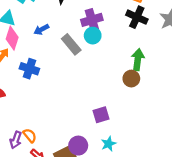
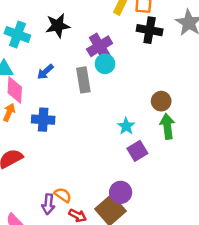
gray rectangle: (71, 44) -> (83, 80), turned 45
green arrow: (138, 60) -> (167, 126), moved
cyan star: (109, 144) -> (126, 126), moved

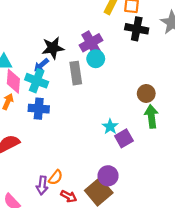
black star: (58, 26) -> (53, 48), moved
cyan cross: (17, 34) -> (37, 81), moved
cyan star: (126, 126) -> (110, 127), moved
orange semicircle: (63, 195) -> (56, 177), turned 91

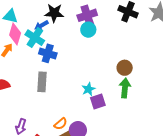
gray rectangle: (76, 73) -> (42, 82), moved
blue cross: (39, 109) -> (48, 53), moved
orange semicircle: (56, 177) -> (61, 124), moved

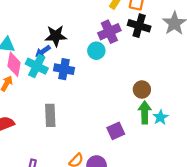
purple cross: (87, 15) -> (109, 32), moved
blue cross: (48, 53) -> (64, 69), moved
cyan star: (88, 89) -> (160, 117), moved

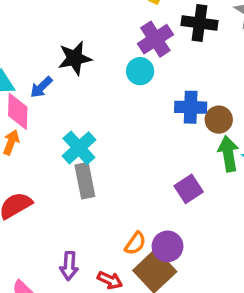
blue arrow: (43, 51) -> (41, 87), moved
cyan cross: (37, 66) -> (79, 148), moved, turned 30
blue cross: (64, 69) -> (191, 107), moved

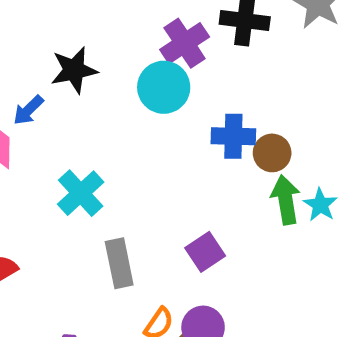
cyan circle: (140, 71) -> (164, 87), size x1.4
gray rectangle: (85, 181) -> (119, 263), moved
purple square: (189, 189) -> (205, 252), moved

